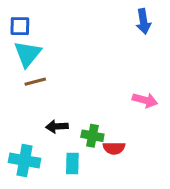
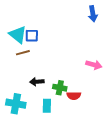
blue square: (20, 26) -> (32, 36), moved
cyan triangle: (28, 54) -> (18, 35), turned -30

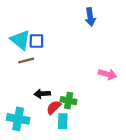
blue arrow: (93, 14) -> (90, 17), moved
red semicircle: (74, 96) -> (54, 107), moved, turned 136
cyan rectangle: (47, 106) -> (63, 121), moved

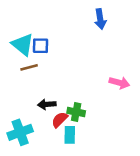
cyan cross: (18, 119) -> (20, 132), turned -30

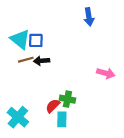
black arrow: (47, 104) -> (42, 61), moved
cyan cross: (20, 132) -> (18, 117), turned -30

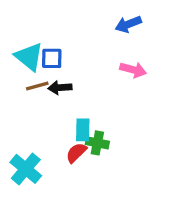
blue arrow: (89, 17) -> (128, 24), turned 78
pink arrow: (106, 73) -> (133, 70), moved
cyan rectangle: (62, 119) -> (83, 130), moved

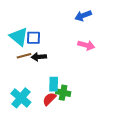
cyan cross: (26, 169) -> (21, 98), moved

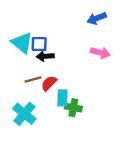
brown line: (24, 56) -> (33, 80), moved
black arrow: (39, 57) -> (45, 56), moved
red semicircle: (49, 99) -> (49, 83), moved

